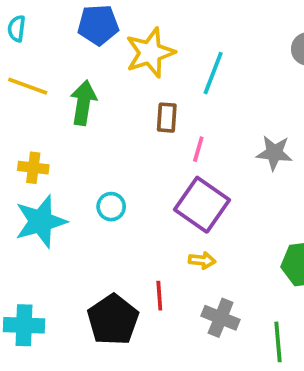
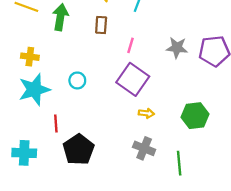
brown rectangle: (167, 118) -> (101, 25), moved
yellow arrow: (202, 260) -> (146, 113), moved
red line: (159, 296) -> (56, 123), moved

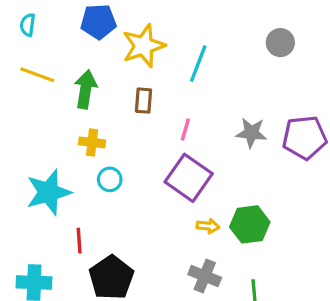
yellow cross: (30, 57) -> (92, 142), moved
green hexagon: (195, 116) -> (250, 224), moved

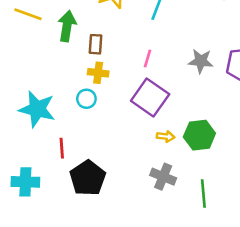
brown rectangle: (144, 101) -> (96, 44), moved
yellow cross: (92, 142) -> (98, 73), moved
cyan star: (49, 192) -> (37, 109), turned 30

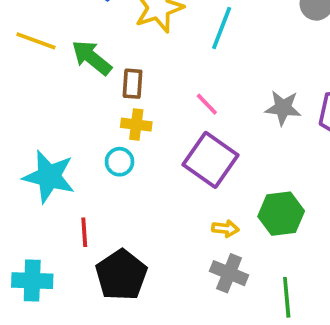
green arrow: (67, 26) -> (92, 58), turned -60
pink line: (147, 58) -> (207, 104), turned -60
yellow arrow: (166, 136) -> (225, 229), moved

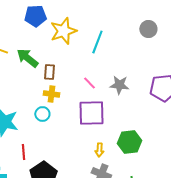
gray star: (283, 108) -> (119, 85), moved
purple square: (211, 160) -> (91, 113), turned -36
yellow arrow: (225, 229) -> (99, 150), turned 88

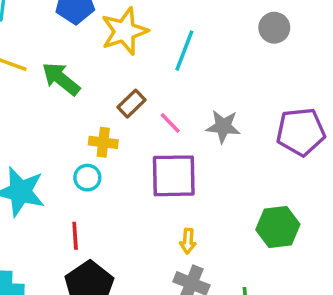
brown rectangle: (49, 72) -> (131, 104), moved, turned 42
green hexagon: (129, 142) -> (278, 227), moved
red line: (23, 152) -> (75, 236), moved

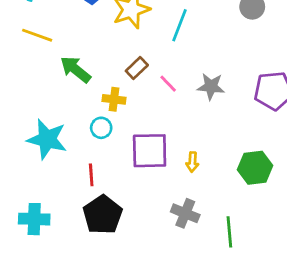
green arrow: (61, 79) -> (76, 69), moved
purple square: (174, 176) -> (150, 151), moved
yellow arrow: (188, 241) -> (192, 162), moved

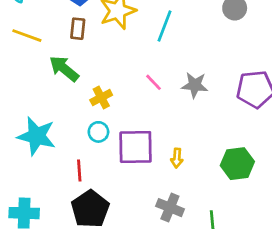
brown rectangle: (137, 68) -> (78, 29), moved, turned -40
yellow cross: (114, 99) -> (101, 97), turned -35
cyan circle: (101, 128) -> (98, 132), moved

